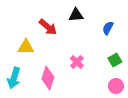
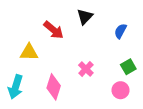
black triangle: (76, 15) -> (85, 17), turned -42
pink circle: (116, 86) -> (121, 90), moved

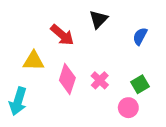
green square: (128, 67) -> (140, 84), moved
pink diamond: (54, 87) -> (67, 79), moved
pink circle: (121, 90) -> (128, 108), moved

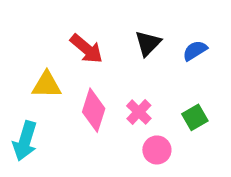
black triangle: (98, 19) -> (148, 43), moved
blue semicircle: (140, 36) -> (195, 51), turned 30
pink circle: (128, 108) -> (157, 150), moved

